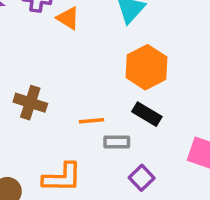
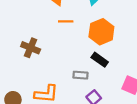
orange line: (91, 121) -> (66, 21), moved

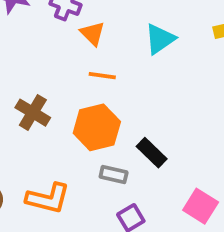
orange hexagon: (101, 32) -> (97, 127), moved

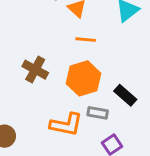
orange L-shape: (48, 198) -> (66, 124), moved

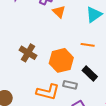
orange line: (86, 40) -> (88, 45), moved

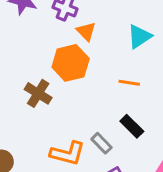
orange hexagon: (61, 60) -> (71, 63), moved
gray rectangle: (70, 85) -> (101, 143), turned 32

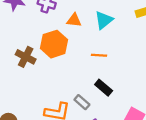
orange triangle: (86, 31) -> (74, 20), moved, turned -35
brown cross: (38, 93) -> (26, 57), moved

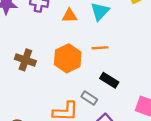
orange hexagon: (54, 44) -> (68, 58), moved

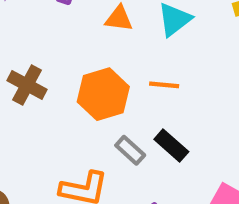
gray rectangle: (89, 98) -> (130, 150), moved

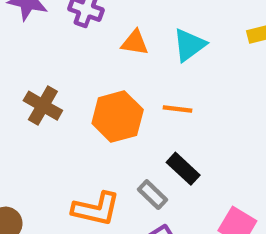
gray rectangle: (130, 150) -> (153, 195), moved

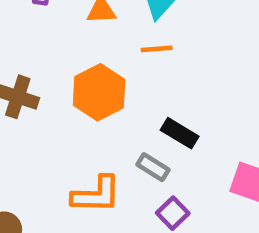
orange line: (177, 109) -> (157, 49), moved

